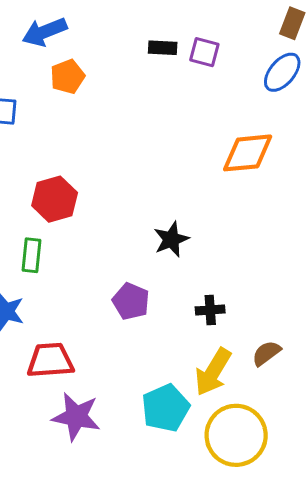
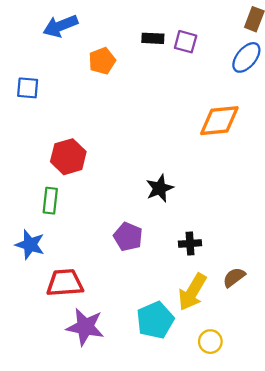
orange pentagon: (68, 77) -> (102, 61), moved
yellow circle: (236, 435) -> (210, 342), size x0.5

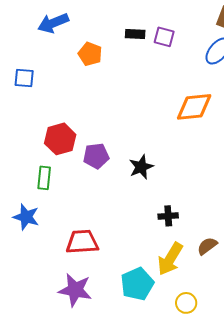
orange pentagon: (102, 61) -> (90, 54), turned -30
purple pentagon: (128, 237) -> (96, 156), moved, turned -30
red trapezoid: (65, 283) -> (82, 242), moved

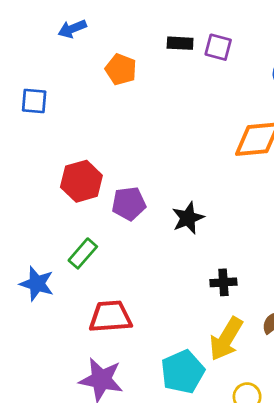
blue arrow: (53, 23) -> (72, 29), size x0.7
green rectangle: (44, 178) -> (83, 253), moved, turned 35

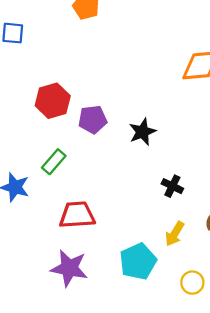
black cross: (223, 282) -> (172, 186), turned 30
yellow arrow: (226, 339) -> (175, 234), size x0.7

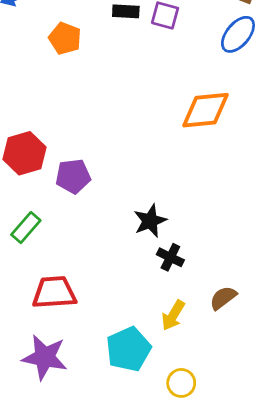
black star: (142, 132) -> (150, 221), moved
yellow circle: (192, 283) -> (181, 383), moved

